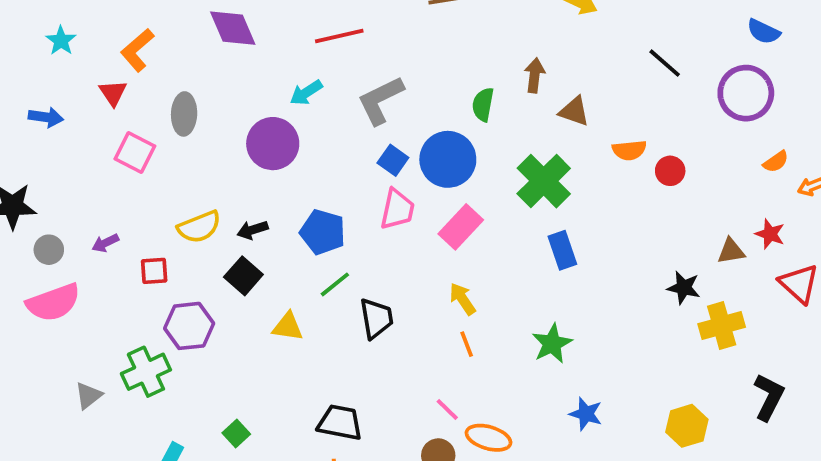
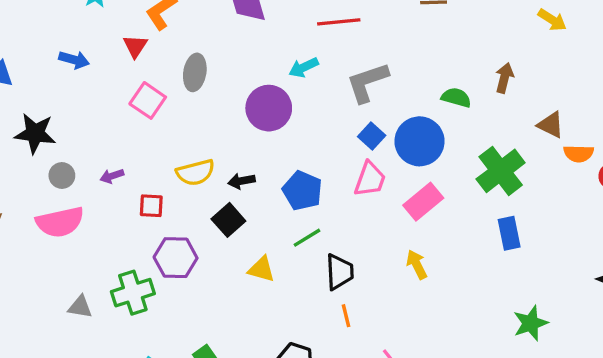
green semicircle: (483, 105) -> (456, 98), turned 88
brown triangle: (574, 111) -> (551, 125), moved
orange line: (467, 344) -> (346, 316), moved
green star: (552, 344) -> (531, 323), moved
gray triangle: (88, 395) -> (80, 307), turned 40

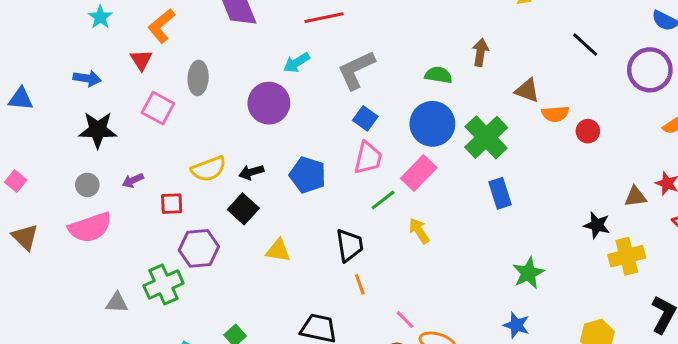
black star: (35, 133) -> (98, 130), moved
blue circle: (420, 141) -> (432, 124), moved
green line: (307, 238) -> (383, 200), moved

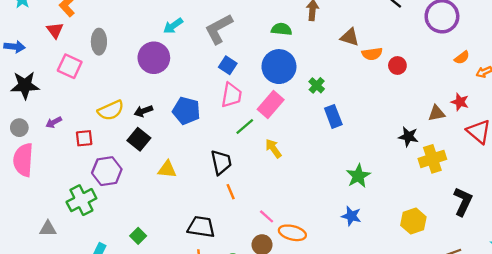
green cross: (486, 137) -> (317, 85), moved, size x0.5
pink semicircle: (90, 227) -> (23, 160), turned 116
gray triangle: (117, 303) -> (48, 229), moved

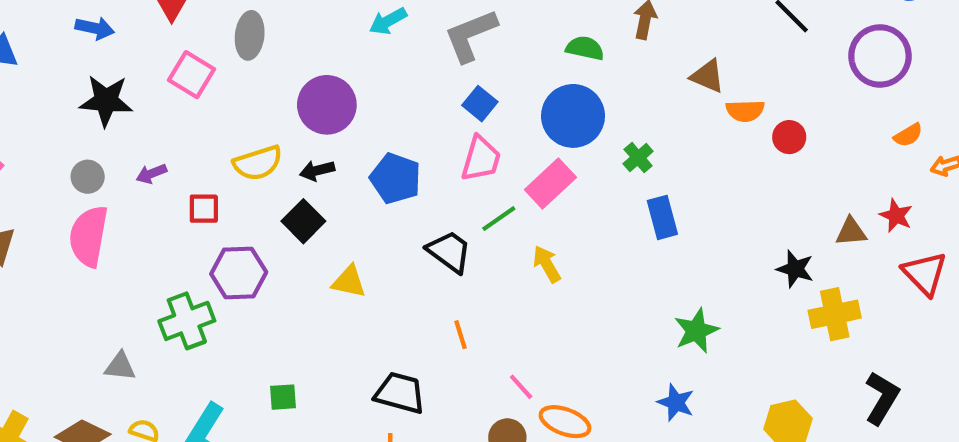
purple circle: (154, 58) -> (327, 105), moved
black trapezoid: (221, 162) -> (449, 252), moved, turned -48
green square: (138, 236) -> (283, 397), turned 35

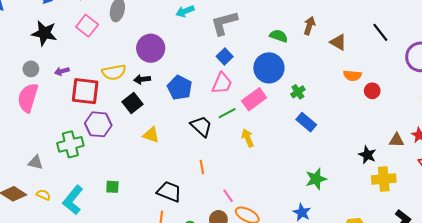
brown triangle: (708, 76) -> (338, 42), moved
red square: (204, 209) -> (85, 91), size x1.8
blue rectangle: (662, 217) -> (306, 122), turned -42

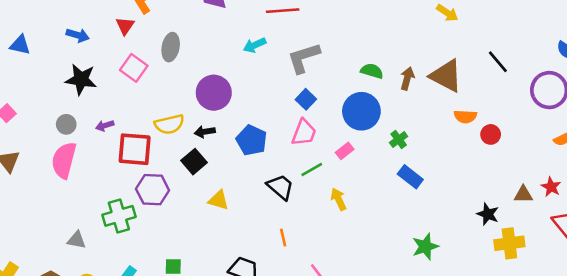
brown arrow: (309, 26) -> (407, 78), moved
brown triangle: (338, 42) -> (446, 76), size x1.6
pink rectangle: (254, 99) -> (345, 151), size x0.6

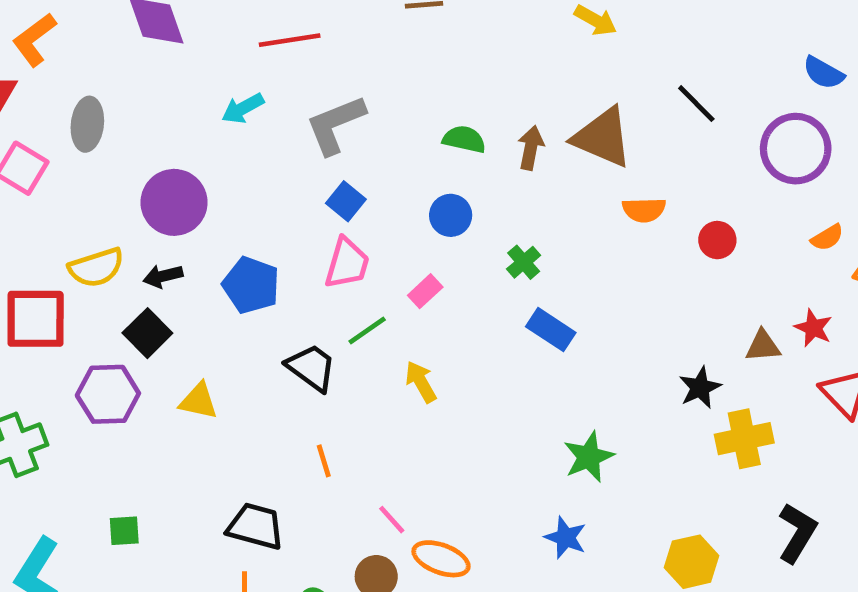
blue circle: (361, 111) -> (451, 215), size x0.6
red circle: (491, 134) -> (717, 240), moved
purple hexagon: (153, 190) -> (108, 394), moved
black star: (488, 214) -> (700, 388), turned 30

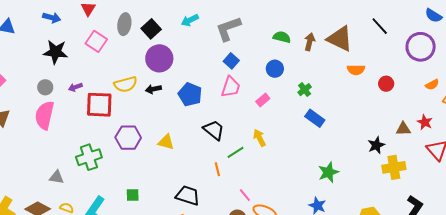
green line: (367, 331) -> (236, 152), moved
black square: (147, 333) -> (151, 29), moved

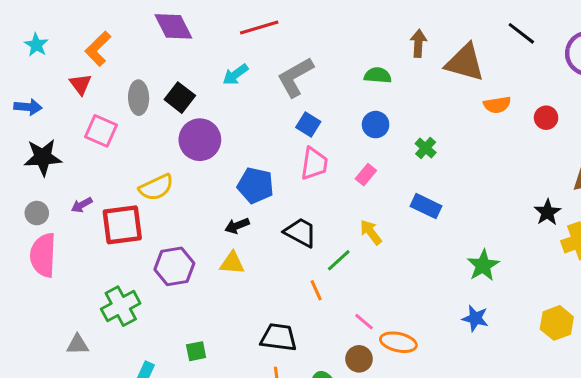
brown arrow: (310, 42) -> (418, 43), moved
black arrow: (153, 89) -> (237, 226), moved
blue rectangle: (315, 118) -> (426, 206), moved

